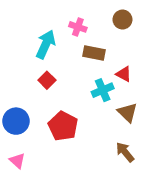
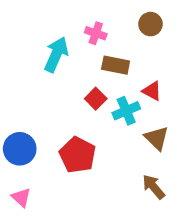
red square: (47, 80) -> (96, 99), moved

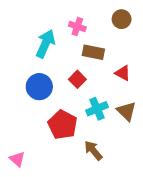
cyan cross: (126, 111) -> (97, 109), moved
blue circle: (20, 149) -> (39, 87), moved
brown arrow: (154, 187) -> (93, 150), moved

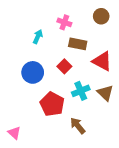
cyan arrow: (45, 44) -> (38, 37), size x0.6
red triangle: (123, 73) -> (102, 61), size x1.5

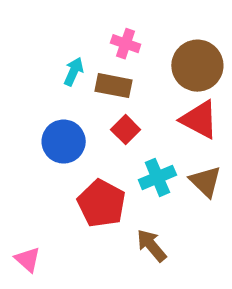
brown circle: (101, 16) -> (197, 66), moved, size x1.6
brown rectangle: (78, 44) -> (114, 86), moved

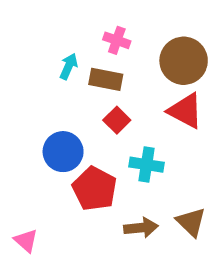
blue circle: (64, 142) -> (63, 152), moved
cyan cross: (157, 177) -> (146, 165), turned 32
brown triangle: (205, 181) -> (191, 222), moved
brown arrow: (151, 245) -> (141, 228), turned 124

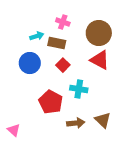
cyan arrow: (69, 66) -> (37, 36), turned 48
blue circle: (63, 152) -> (30, 63), moved

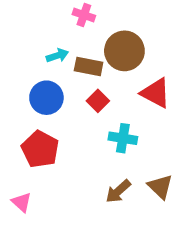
pink cross: (63, 22) -> (84, 15), moved
brown circle: (99, 33) -> (124, 51), moved
red pentagon: (51, 102) -> (40, 149), moved
brown arrow: (76, 123) -> (118, 191), turned 144

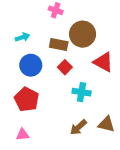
cyan arrow: (57, 56) -> (22, 37), moved
brown triangle: (160, 187) -> (106, 124), turned -30
pink triangle: (21, 202) -> (22, 135), moved, turned -48

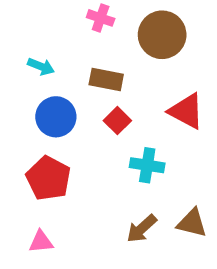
brown circle: (83, 34) -> (162, 35), moved
cyan arrow: (22, 37) -> (41, 66), turned 40

